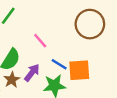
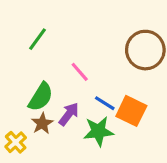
orange square: (79, 70) -> (131, 111), turned 30

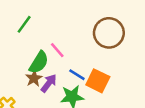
green semicircle: (41, 97) -> (39, 62), moved
brown star: (42, 123) -> (34, 78), moved

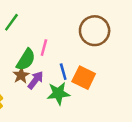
pink line: (57, 50) -> (44, 48), turned 56
blue line: (77, 75) -> (63, 72), turned 42

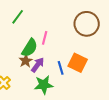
blue line: (63, 72) -> (61, 68), moved
green star: (58, 93) -> (44, 85), moved

